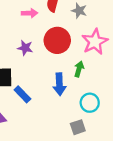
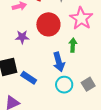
cyan circle: (90, 103) -> (64, 85), moved
gray square: (78, 127) -> (88, 84), moved

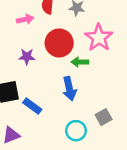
green arrow: (73, 45) -> (80, 62), moved, turned -96
cyan circle: (64, 85) -> (76, 131), moved

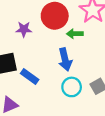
cyan circle: (76, 131) -> (72, 87), moved

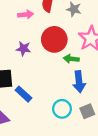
blue arrow: (65, 59) -> (79, 82), moved

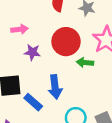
pink arrow: (26, 15) -> (20, 29), moved
blue arrow: (79, 82) -> (55, 87), moved

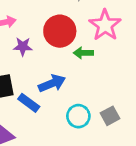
blue arrow: (55, 87) -> (52, 83), turned -100

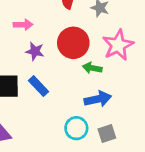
blue arrow: (52, 83) -> (98, 99), moved
blue rectangle: (29, 103) -> (38, 86), moved

